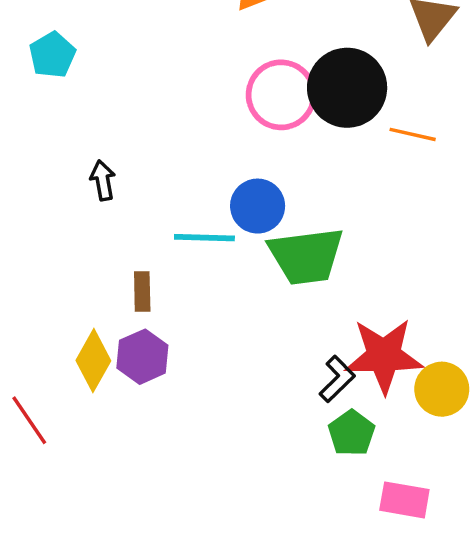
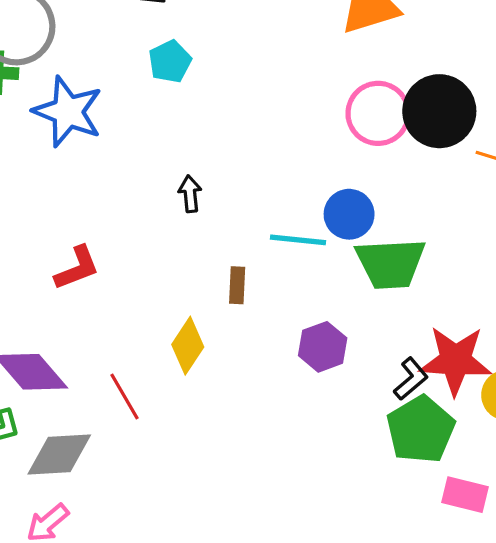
black arrow: (103, 180) -> (190, 194), moved
purple hexagon: (142, 357) -> (323, 347), moved
green pentagon: (352, 433) -> (421, 430), size x1.6

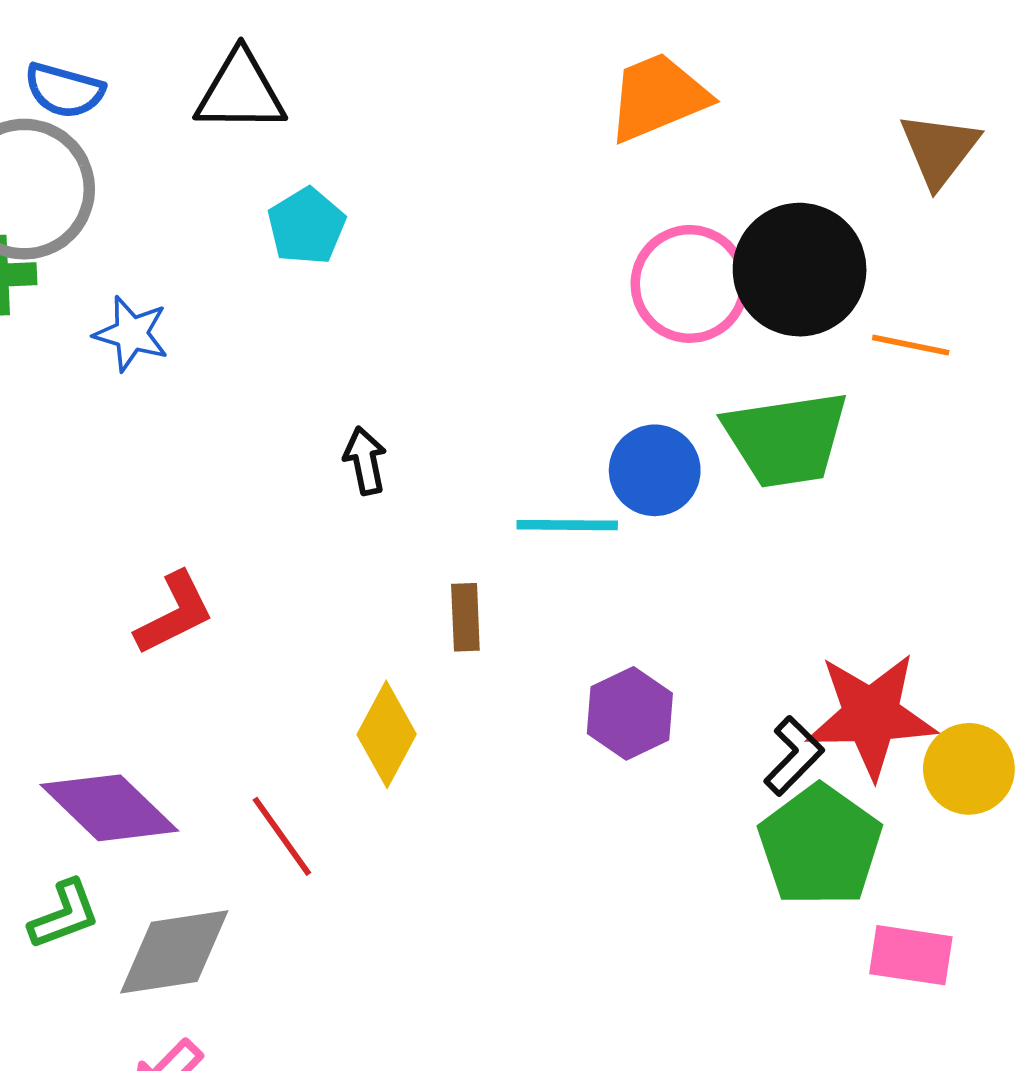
blue star: (68, 112) -> (131, 334), size x0.6
green trapezoid: (391, 263) -> (786, 439), moved

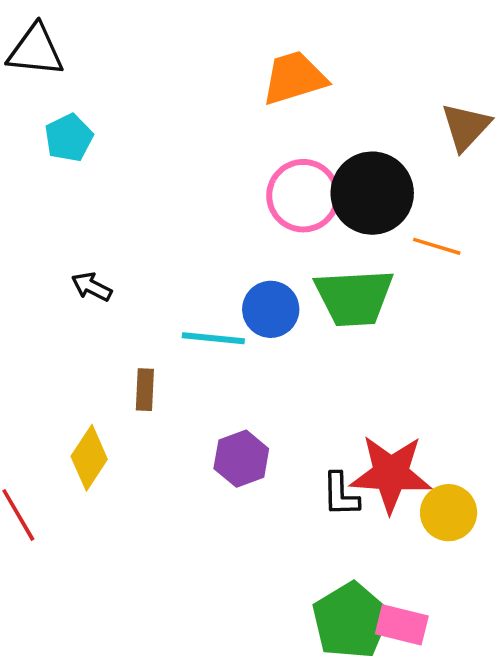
black arrow: (365, 461) -> (92, 287), turned -57
black L-shape: (794, 756) -> (341, 494), turned 129
green pentagon: (820, 846) -> (351, 621), moved

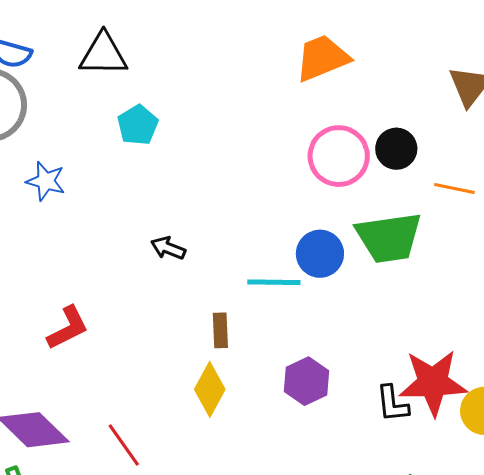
black circle: (372, 193) -> (396, 149), size x0.6
yellow diamond: (89, 458) -> (210, 389), moved

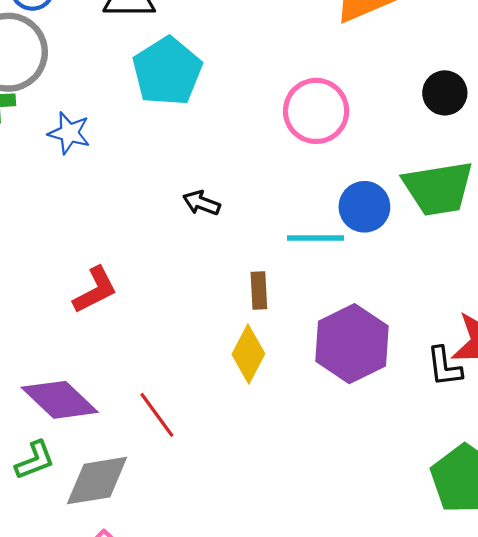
cyan pentagon: (138, 125) -> (167, 71), size x1.6
pink circle: (339, 156) -> (316, 111), moved
purple hexagon: (306, 381) -> (352, 344), size x1.5

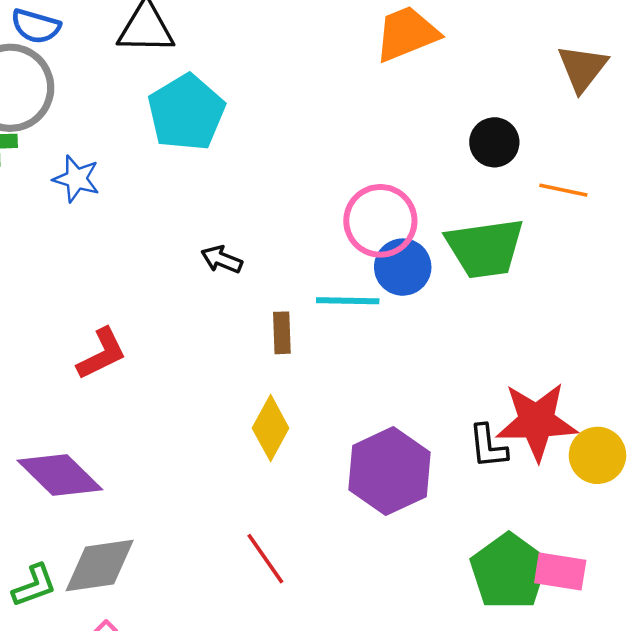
pink circle: (316, 111) -> (380, 221), moved
brown rectangle: (259, 291) -> (282, 333), moved
purple hexagon: (352, 344) -> (389, 471), moved
red line: (157, 415) -> (265, 559), moved
green L-shape: (35, 460) -> (34, 586), moved

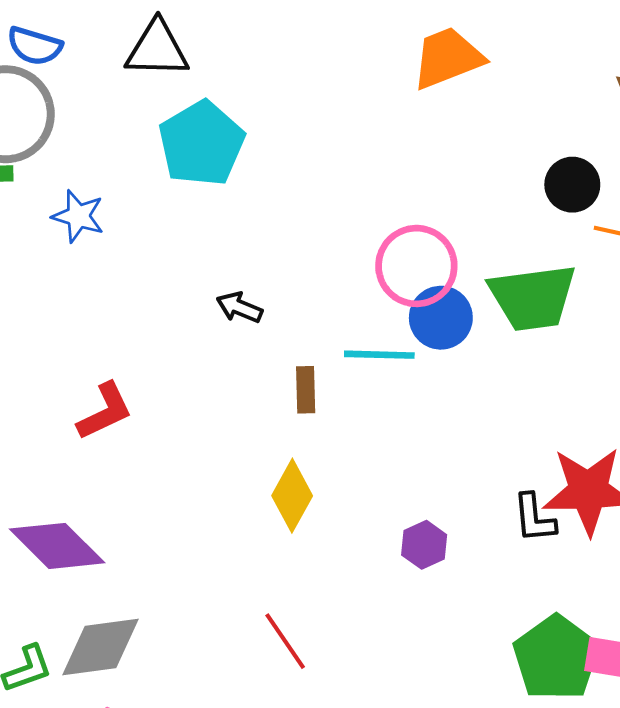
black circle: (494, 142) -> (572, 185), moved
purple hexagon: (389, 471) -> (424, 545), size x0.5

